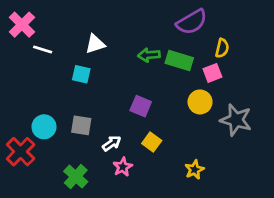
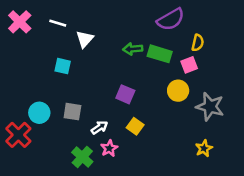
white triangle: (95, 44) -> (85, 39), turned -30
white line: (43, 49) -> (58, 23), moved
cyan square: (81, 74) -> (63, 66), moved
yellow star: (195, 170) -> (204, 148), moved
green cross: (76, 177) -> (82, 157), moved

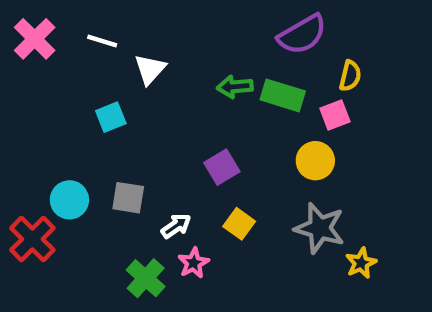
cyan square: (63, 66) -> (111, 117), turned -35
purple square: (125, 94) -> (222, 167), turned 36
gray star: (210, 107) -> (320, 228), moved

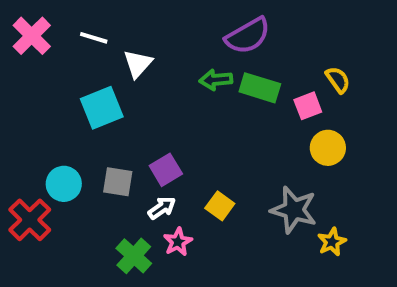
purple semicircle: (302, 34) -> (248, 36), moved
yellow semicircle: (350, 76) -> (338, 80), moved, turned -48
cyan square: (111, 117) -> (102, 108), size x1.5
yellow circle: (315, 161) -> (328, 148), moved
purple square: (222, 167) -> (166, 170), moved

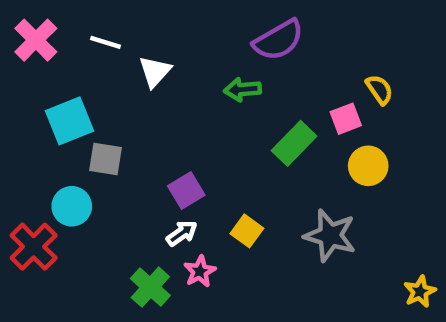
green rectangle: (260, 88) -> (294, 143), moved, turned -63
cyan square: (102, 108) -> (70, 121), moved
gray square: (118, 182) -> (105, 159), moved
yellow star: (332, 242) -> (420, 292), moved

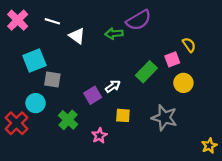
white triangle: (155, 72) -> (77, 36), turned -36
green arrow: (242, 89) -> (114, 34), moved
yellow square: (247, 231) -> (123, 115), turned -32
white arrow: (182, 233) -> (113, 86), moved
green cross: (150, 287) -> (68, 120), moved

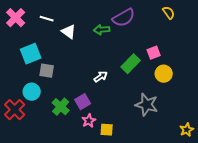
yellow semicircle: (189, 45) -> (169, 13), moved
purple square: (93, 95) -> (83, 102), moved
yellow square: (123, 115) -> (107, 130), moved

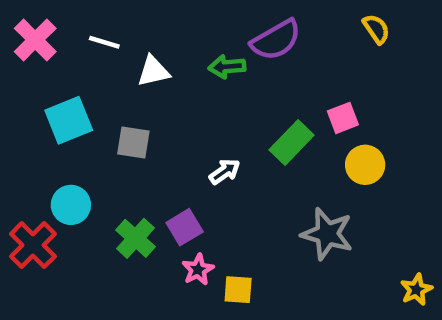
white triangle: (69, 32) -> (153, 71), turned -49
gray square: (47, 71) -> (133, 143), moved

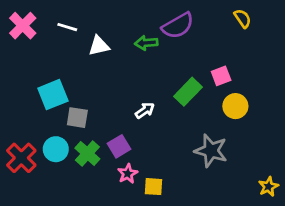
cyan square: (69, 120) -> (53, 95), moved
gray square: (133, 143) -> (77, 118), moved
cyan circle: (71, 205) -> (56, 149), moved

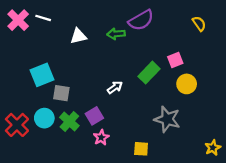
yellow semicircle: (243, 18) -> (199, 24), moved
white line: (67, 27) -> (43, 18), moved
yellow square: (153, 187) -> (141, 149), moved

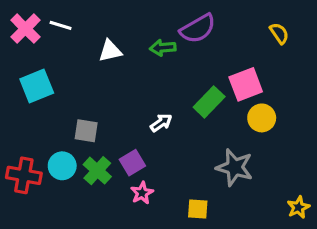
pink square: (175, 60) -> (246, 84), size x1.5
cyan square: (42, 75) -> (37, 86), moved
red cross: (17, 125) -> (24, 175), turned -35

